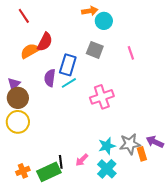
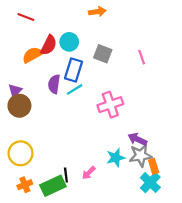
red line: (24, 16) -> (26, 17), turned -35
cyan circle: (104, 21) -> (69, 42), moved
yellow circle: (18, 122) -> (21, 153), moved
purple arrow: (155, 142) -> (137, 139), moved
cyan cross: (107, 169) -> (150, 183), moved

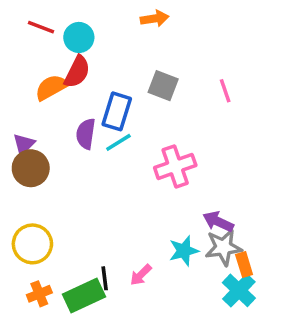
cyan circle: (69, 42) -> (79, 37), moved

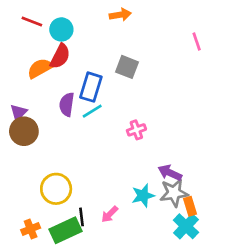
pink line: (225, 91) -> (197, 42), moved
pink cross: (175, 166) -> (136, 130), size x0.6
yellow circle: (32, 244) -> (56, 189), moved

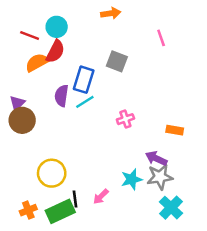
red line: (32, 21) -> (30, 35), moved
pink line: (197, 42) -> (161, 38), moved
orange rectangle: (190, 206) -> (175, 130), moved, turned -63

